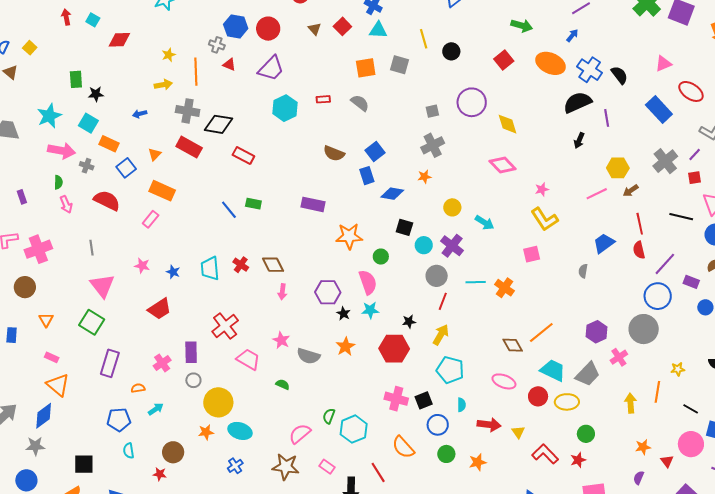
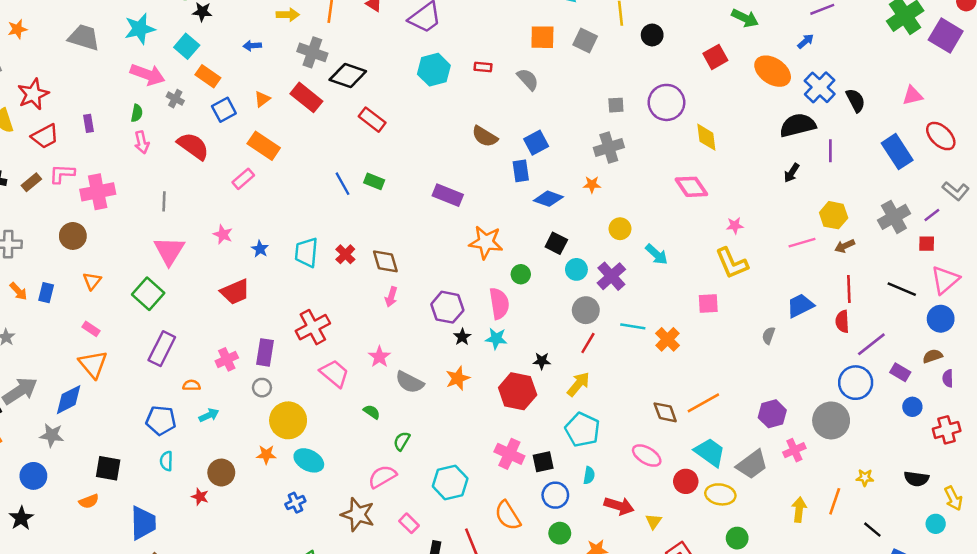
green semicircle: (329, 416) -> (402, 441), moved

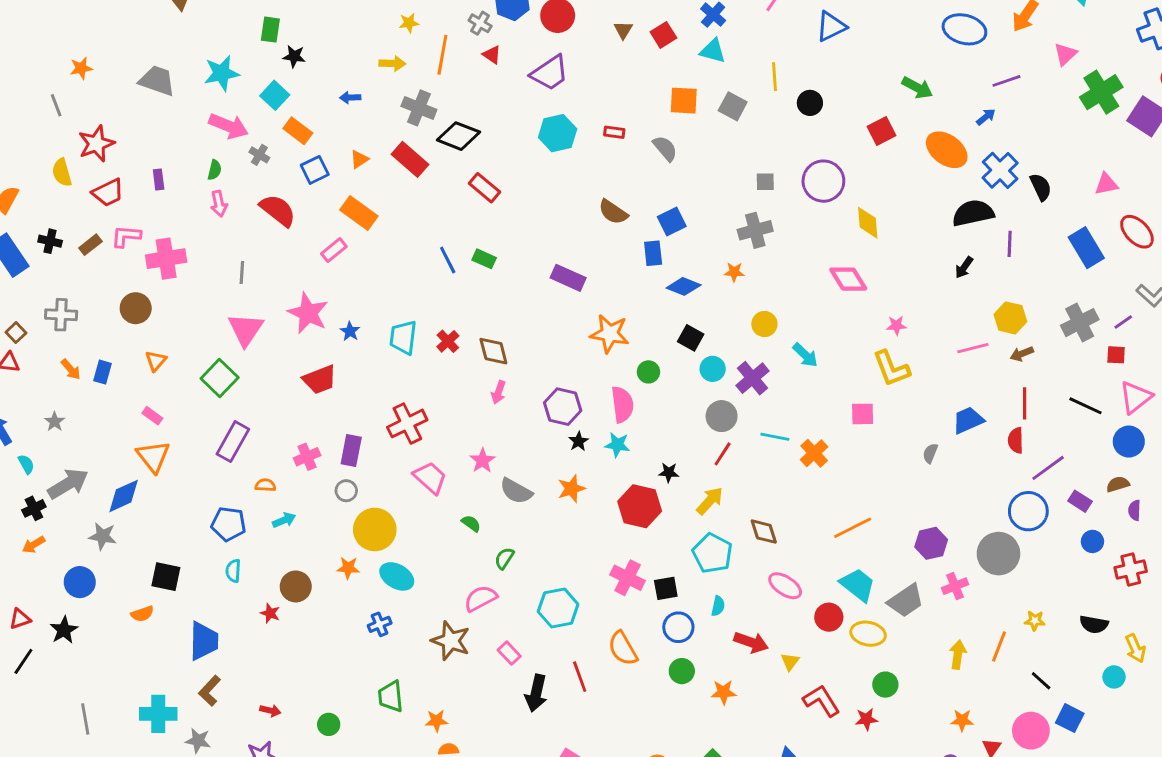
pink star: (223, 234) -> (308, 313), size x1.8
brown diamond: (665, 412) -> (764, 532), moved

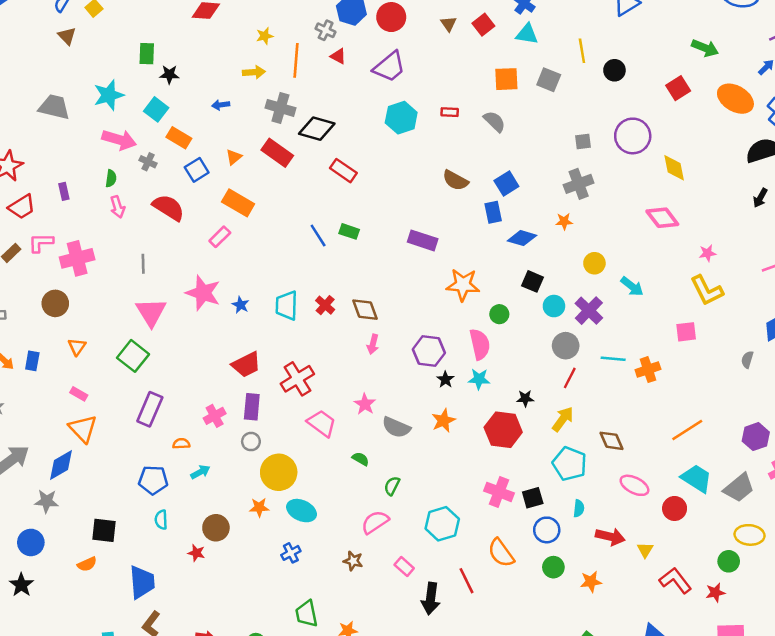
red trapezoid: (320, 379) -> (246, 364), moved
orange cross: (814, 453) -> (648, 370), turned 30
yellow ellipse: (868, 634) -> (749, 535), moved
brown star: (451, 641) -> (353, 561), size x0.6

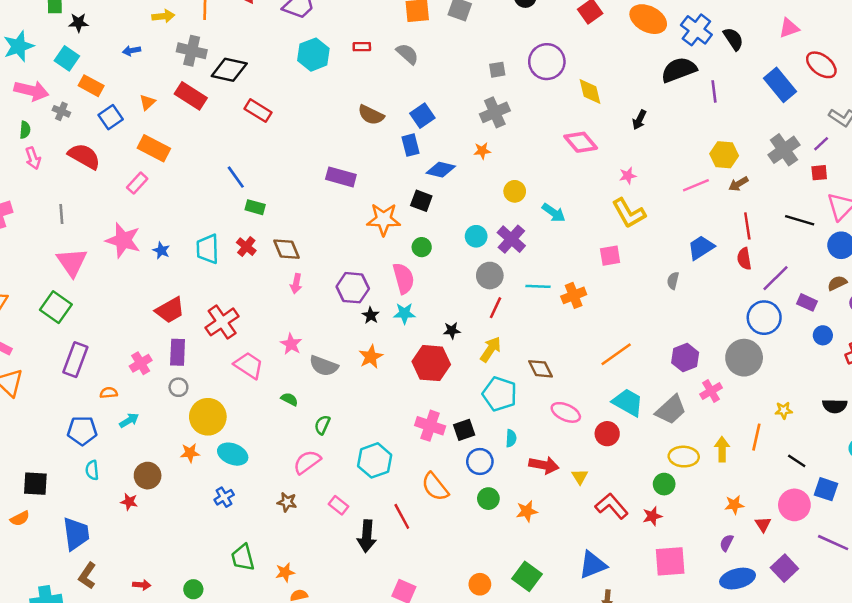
black arrow: (760, 198) -> (639, 120), moved
green rectangle: (349, 231) -> (255, 207), moved
black square: (533, 281) -> (421, 201), moved

